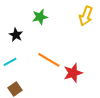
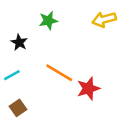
yellow arrow: (86, 16) -> (104, 19), turned 54

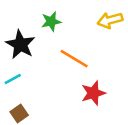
black star: (19, 42) -> (20, 45), size x1.6
orange line: (59, 73) -> (74, 59), moved

